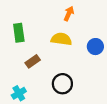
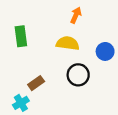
brown rectangle: (33, 61) -> (36, 83), moved
black circle: (62, 84) -> (78, 75), moved

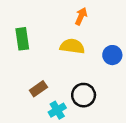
black circle: (78, 75) -> (84, 95), moved
cyan cross: (21, 103) -> (57, 110), moved

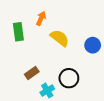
orange arrow: (81, 16) -> (41, 18), moved
yellow semicircle: (72, 46) -> (60, 38), turned 30

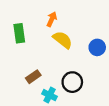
orange arrow: (41, 18) -> (52, 19), moved
cyan cross: (47, 91) -> (50, 95), turned -32

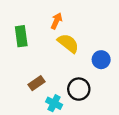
blue circle: (97, 47) -> (101, 60), moved

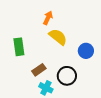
green rectangle: (21, 36) -> (19, 47), moved
brown rectangle: (36, 83) -> (39, 70), moved

